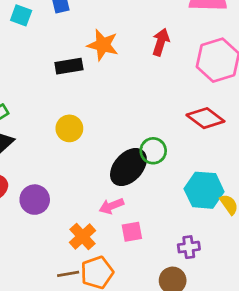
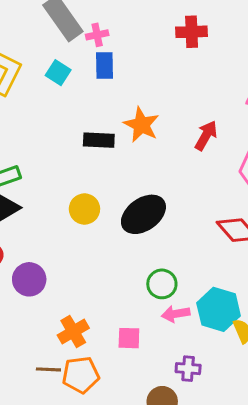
green circle: (153, 151) -> (162, 284), moved
black ellipse: (128, 167) -> (143, 214), moved
pink arrow: (111, 206) -> (176, 314), moved

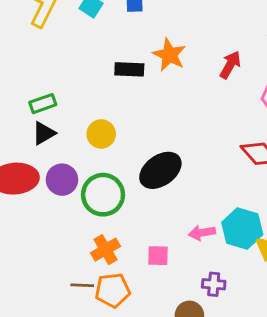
yellow circle: (84, 209) -> (101, 134), moved
black ellipse: (143, 214) -> (160, 170), moved
purple circle: (29, 279) -> (62, 180), moved
green circle: (162, 284) -> (103, 195), moved, size x1.5

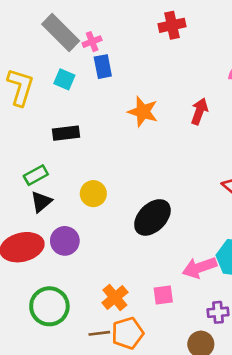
black rectangle: (129, 69) -> (66, 133), moved
green circle: (103, 195) -> (49, 306), moved
pink arrow: (202, 233) -> (199, 267), size x1.4

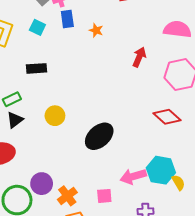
orange star: (143, 112) -> (96, 30), moved, size x0.6
purple circle: (65, 241) -> (42, 184), moved

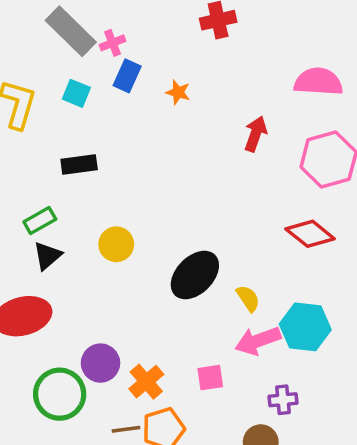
blue rectangle: (67, 19) -> (127, 76), turned 36
yellow semicircle: (178, 183) -> (248, 298), moved

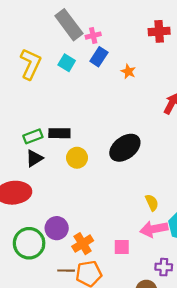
black rectangle: (79, 165) -> (59, 133), moved
black ellipse: (195, 275) -> (125, 148), moved

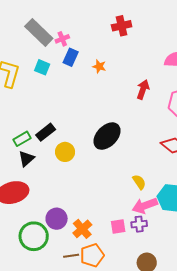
black rectangle: (59, 133) -> (46, 132), turned -30
purple cross: (164, 267) -> (139, 224), moved

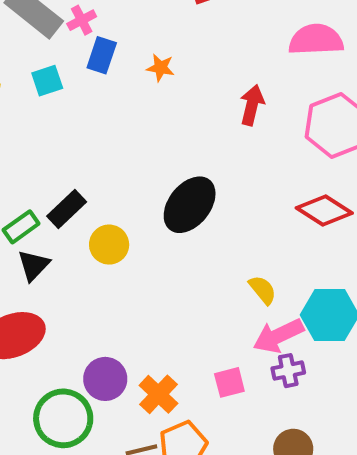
cyan square: (42, 67) -> (47, 81), turned -35
purple cross: (139, 224) -> (288, 371), moved

